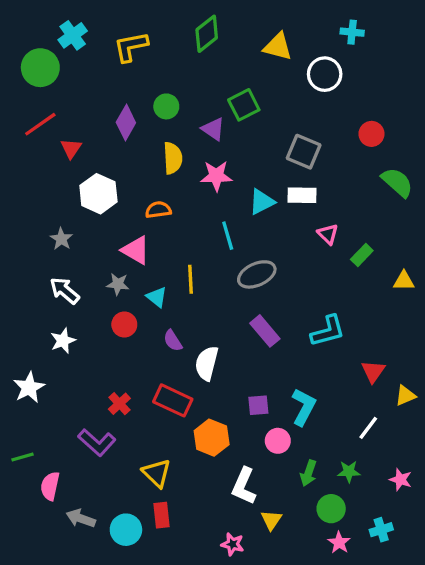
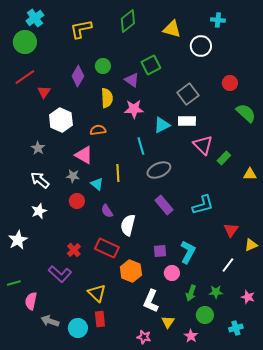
cyan cross: (73, 35) -> (35, 18), moved
gray square: (304, 152) -> (188, 94), turned 30
pink triangle: (328, 234) -> (203, 145), size x1.5
pink star: (339, 543) -> (191, 336), moved

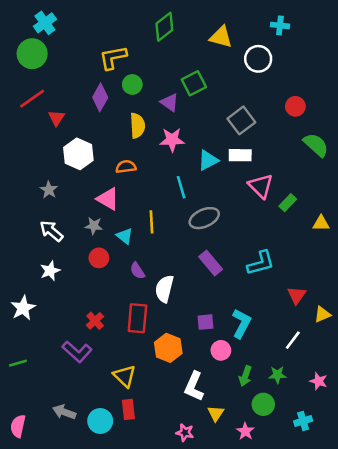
yellow L-shape: (81, 29) -> (113, 58), moved
red rectangle: (107, 248) -> (137, 318), turned 70
pink semicircle: (31, 301) -> (18, 426), moved

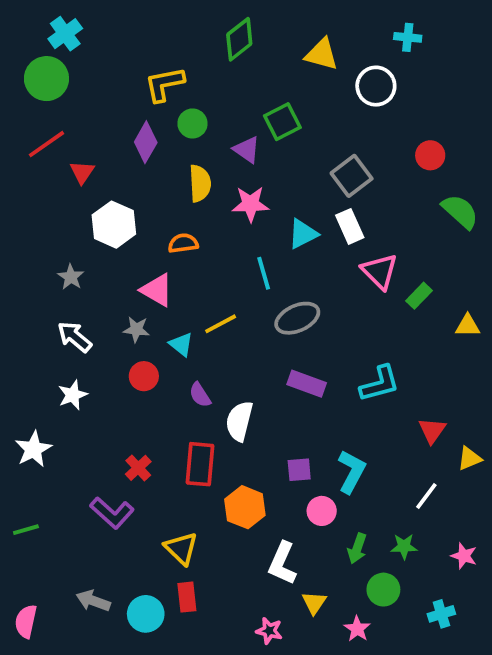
white rectangle: (240, 155) -> (350, 226), turned 65
yellow line: (152, 222) -> (221, 324), turned 65
purple rectangle: (211, 263) -> (307, 384), turned -30

